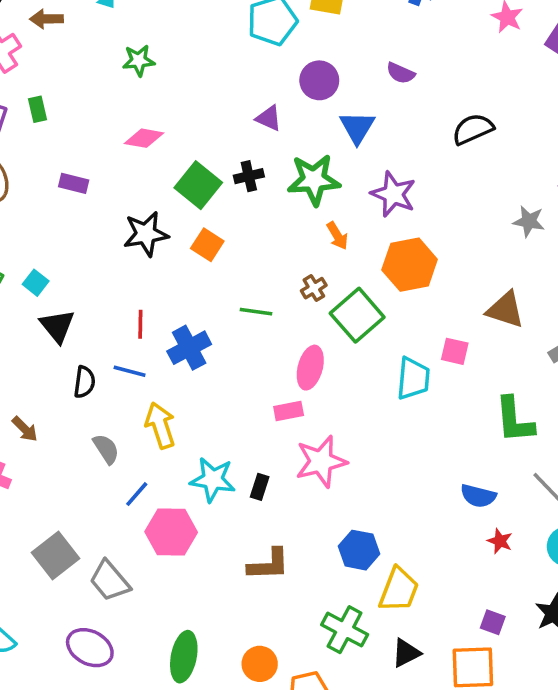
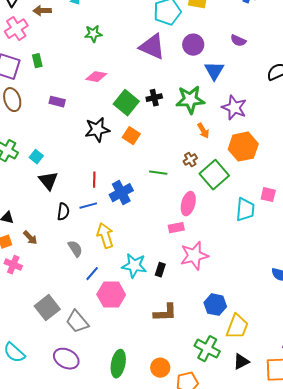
purple triangle: (269, 118) -> (152, 47), moved, size x1.8
blue line: (130, 371) -> (88, 206), turned -30

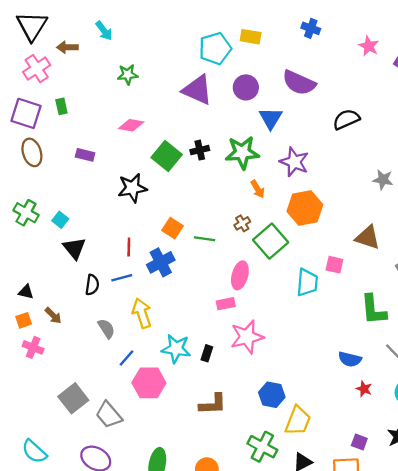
purple semicircle: (238, 41) -> (299, 83), size x1.8
orange square: (131, 136) -> (173, 228), moved

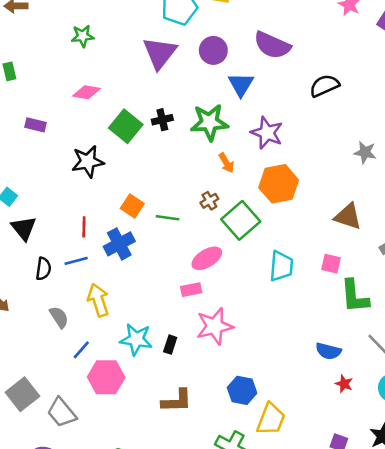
purple triangle: (197, 90) -> (160, 53), turned 44
pink square: (334, 265) -> (331, 264), moved
pink ellipse: (240, 275) -> (207, 258), turned 44

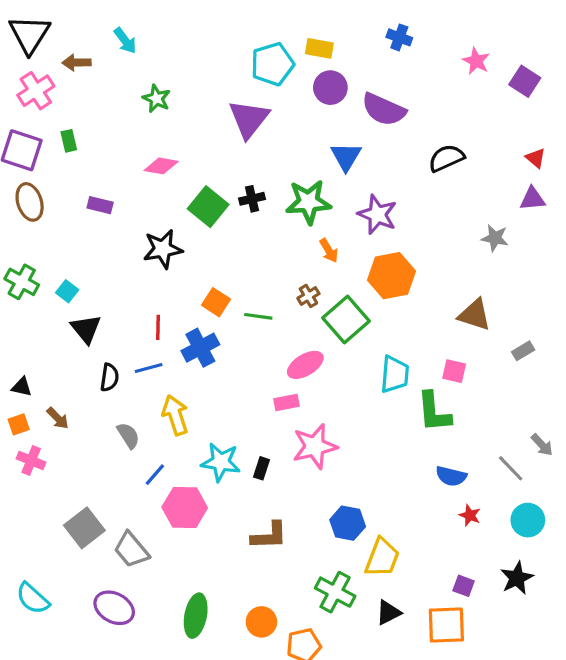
green star: (83, 36) -> (156, 99), turned 30
purple circle: (213, 50) -> (330, 88), moved
green L-shape: (355, 296) -> (434, 412), moved

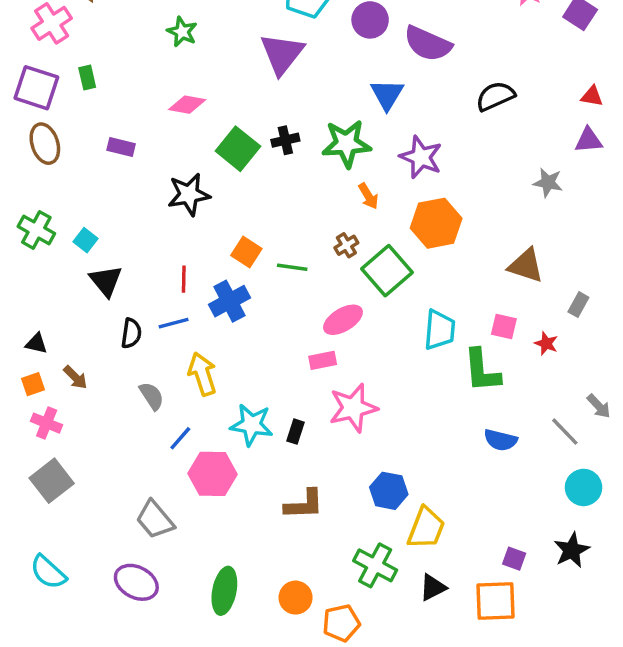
red triangle: (536, 158) -> (592, 96), turned -30
gray rectangle: (523, 351) -> (578, 305), turned -30
red star: (470, 515) -> (546, 343), moved
gray square: (84, 528) -> (52, 481), moved

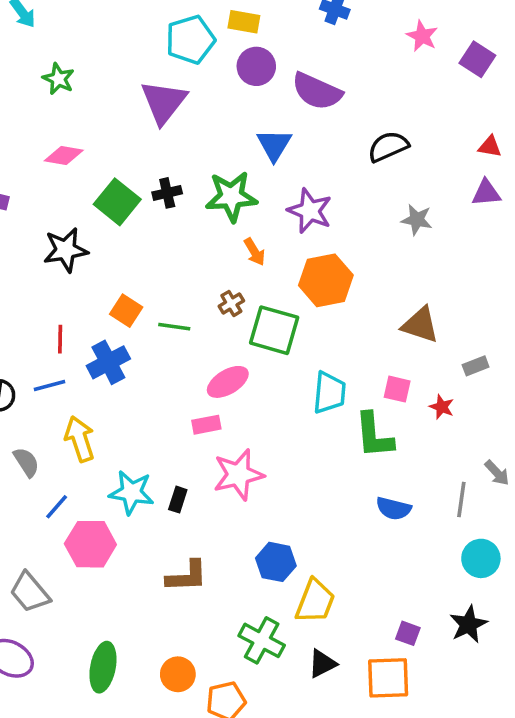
gray star: (548, 183) -> (417, 220), moved
green square: (387, 271) -> (274, 330), turned -33
gray rectangle: (578, 305) -> (476, 366), turned 40
gray line: (565, 432) -> (461, 500), turned 52

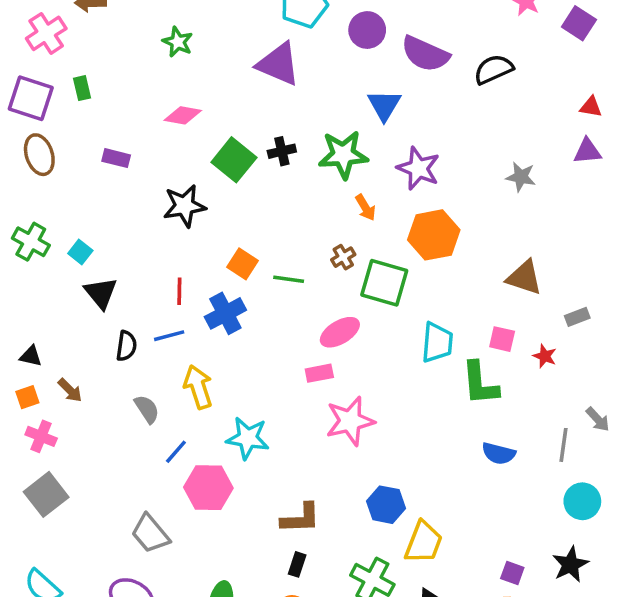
purple triangle: (164, 102) -> (278, 64), turned -45
black semicircle: (388, 147) -> (494, 69), moved
black rectangle: (178, 500) -> (297, 564), moved

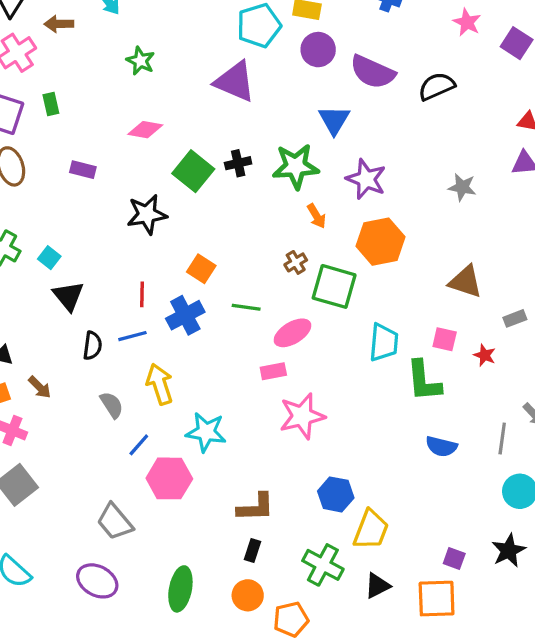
green line: (289, 279) -> (246, 307), moved

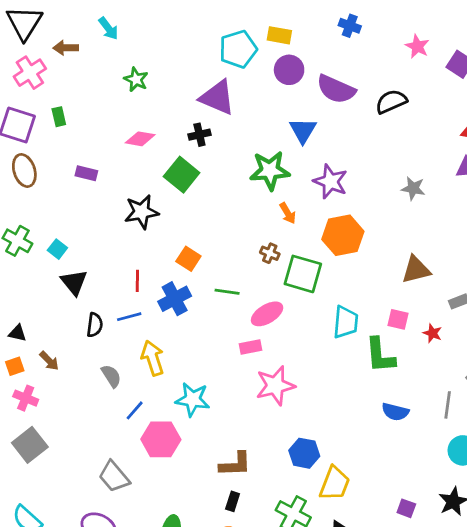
black cross: (238, 163) -> (199, 135), moved
brown cross: (296, 262) -> (270, 253), turned -36
brown triangle: (465, 282) -> (416, 270), turned -32

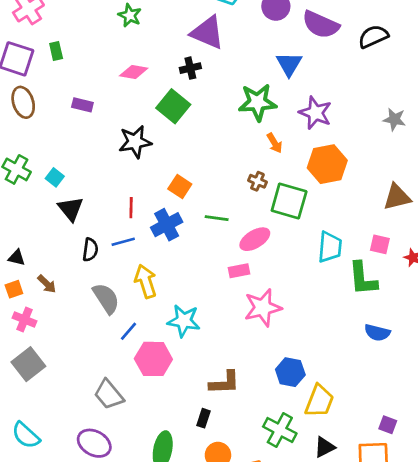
gray semicircle: (111, 376) -> (106, 298), size x1.4
black rectangle: (233, 501) -> (203, 418), moved

